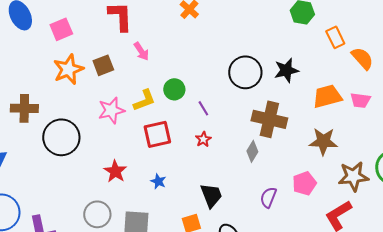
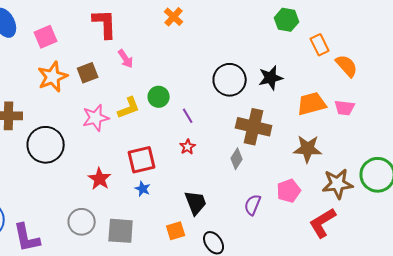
red square: (157, 134) -> (142, 160), moved

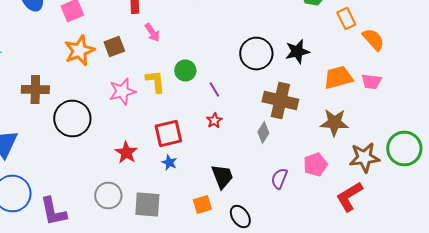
yellow L-shape: (129, 108) -> (155, 82), turned -75

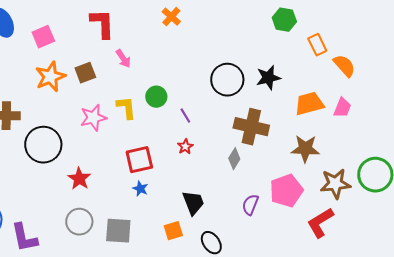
pink trapezoid: (371, 82) -> (342, 108), turned -75
red star: (126, 152) -> (79, 179), moved
pink pentagon: (315, 164) -> (286, 191), size x1.4

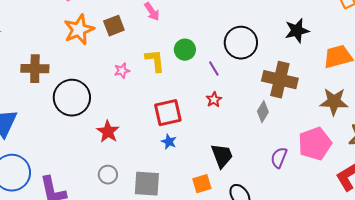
black circle: (227, 80) -> (241, 43), moved
pink star: (93, 118) -> (122, 71), size x0.6
gray circle: (79, 222) -> (108, 175), size x0.7

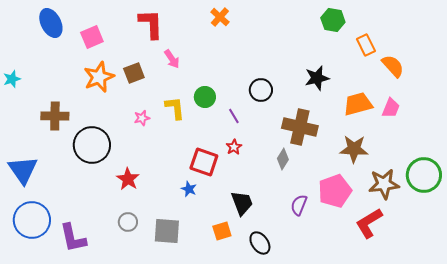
black circle: (241, 43) -> (261, 90), size x0.7
red square: (168, 113) -> (204, 162), moved, turned 32

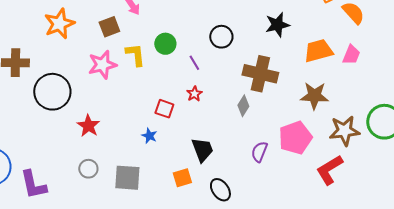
brown square: (134, 73) -> (109, 27), moved
pink star: (142, 118) -> (102, 65), size x1.8
red square: (204, 162) -> (164, 109), size x0.7

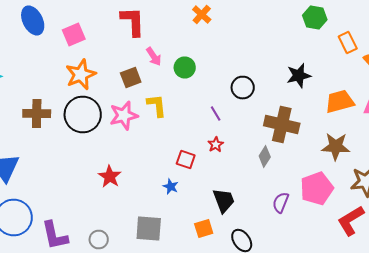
green circle: (165, 44) -> (185, 68), moved
black circle: (52, 92) -> (83, 114), moved
gray circle: (88, 169) -> (99, 240), moved

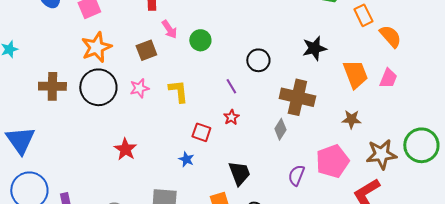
orange trapezoid: (340, 102) -> (355, 74), turned 84
yellow L-shape: (157, 106) -> (178, 91), moved
pink star: (124, 116) -> (139, 88), size x0.7
brown star: (336, 146) -> (351, 119), size x0.7

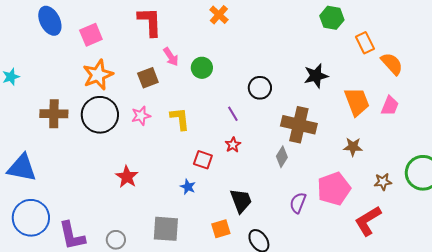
blue triangle: (20, 140) -> (22, 168), turned -44
brown star: (381, 154) -> (383, 182), size x0.6

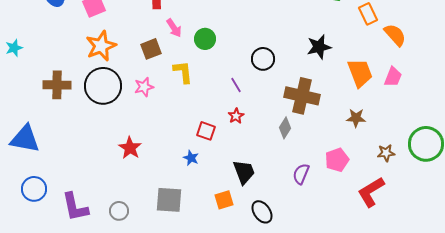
yellow L-shape: (180, 119) -> (183, 72), moved
pink pentagon: (334, 189) -> (337, 160), size x0.7
blue circle: (31, 218) -> (34, 189), size x0.7

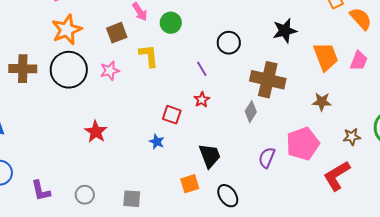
pink pentagon: (337, 160) -> (303, 144), size x1.4
gray square: (169, 200) -> (132, 199), moved, size x0.7
purple L-shape: (75, 207) -> (41, 191), size x0.7

